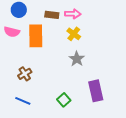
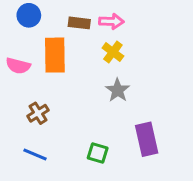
pink semicircle: (12, 32) -> (18, 66), moved
green square: (64, 100) -> (98, 153), turned -32

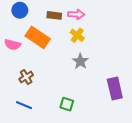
orange rectangle: (55, 55) -> (38, 37), turned -55
purple rectangle: (147, 139) -> (115, 88), moved

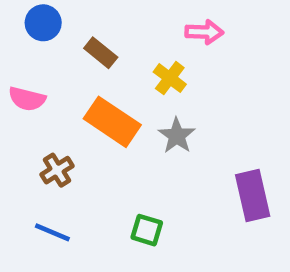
pink arrow: (76, 14) -> (204, 32), moved
brown rectangle: (54, 15) -> (101, 53), moved, turned 32
orange rectangle: (38, 37) -> (112, 122), moved

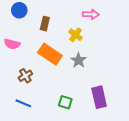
brown rectangle: (101, 53) -> (45, 24), turned 64
purple rectangle: (253, 195) -> (99, 97), moved

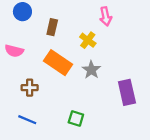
pink arrow: (91, 14) -> (106, 16), turned 77
brown cross: (25, 76) -> (30, 88), turned 32
purple rectangle: (99, 97) -> (127, 92), moved

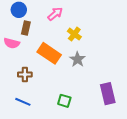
pink arrow: (106, 16) -> (55, 14), moved, turned -119
brown rectangle: (52, 27) -> (26, 28), moved
purple rectangle: (127, 92) -> (108, 94), moved

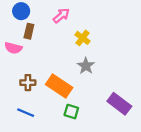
orange rectangle: (49, 53) -> (59, 86), moved
purple rectangle: (108, 94) -> (119, 104), turned -40

